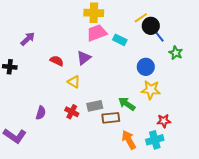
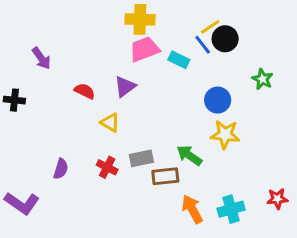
blue line: (159, 36) -> (203, 45), moved
purple arrow: (28, 39) -> (41, 58), turned 98
red star: (164, 121) -> (277, 199), moved

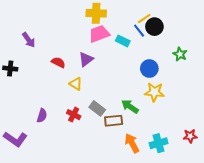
gray rectangle: (141, 158) -> (97, 108), turned 49

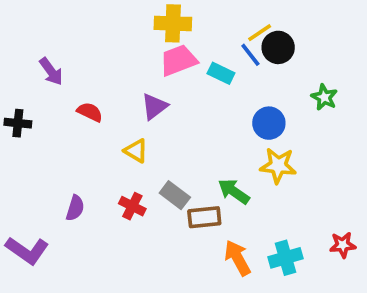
red semicircle: (58, 62) -> (90, 112), moved

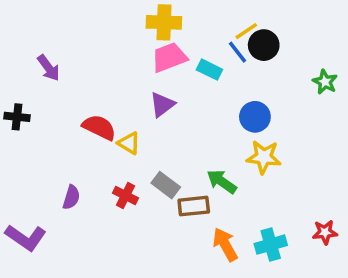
green star: (324, 97) -> (325, 82), moved
purple triangle: (154, 106) -> (162, 105), moved
red semicircle: (90, 112) -> (99, 127), moved, size x1.4

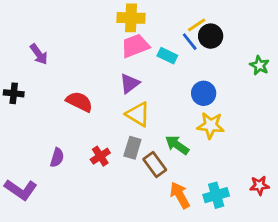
yellow triangle: (129, 143) -> (138, 114), moved, size x1.4
gray rectangle: (166, 185) -> (132, 148), turned 70
red cross: (125, 196) -> (100, 156), turned 30
brown rectangle: (194, 206) -> (155, 165), turned 60

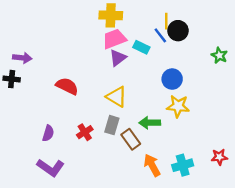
yellow line: (197, 25) -> (166, 21), turned -56
purple arrow: (39, 54) -> (22, 58), moved, turned -48
purple triangle: (130, 84) -> (118, 58), moved
green arrow: (177, 145) -> (150, 123), turned -36
purple L-shape: (21, 190) -> (51, 168), moved

